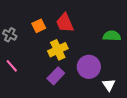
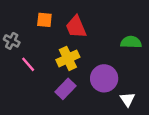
orange square: (39, 26) -> (44, 20), moved, turned 32
pink line: (12, 66) -> (28, 64), moved

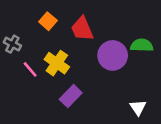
orange square: (44, 20) -> (48, 21), turned 35
yellow cross: (68, 58) -> (57, 63), moved, turned -30
purple circle: (104, 78) -> (113, 55), moved

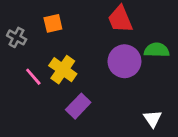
orange square: (48, 21) -> (53, 23), turned 36
red trapezoid: (82, 29) -> (120, 19), moved
gray cross: (12, 44) -> (17, 37), moved

